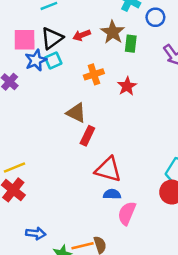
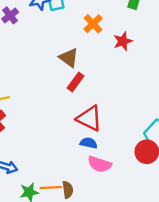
orange cross: (94, 74) -> (93, 24), turned -36
pink semicircle: (127, 213) -> (99, 164), turned -105

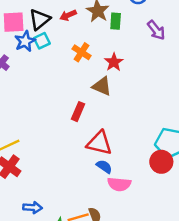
brown triangle: (69, 58) -> (102, 86), moved
blue semicircle: (89, 143) -> (104, 167), turned 35

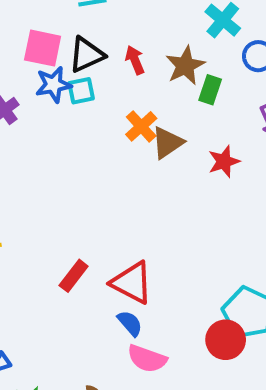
red arrow: (68, 15) -> (135, 60), turned 77
red star: (114, 62) -> (224, 161), moved
brown triangle: (102, 86) -> (167, 143), moved, turned 48
red rectangle: (78, 112) -> (74, 276), moved

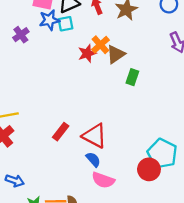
green rectangle: (210, 90) -> (132, 77), moved
red star: (224, 161) -> (87, 53), moved

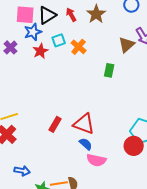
cyan square: (66, 24) -> (59, 40), moved
red star: (87, 53) -> (40, 51), moved
brown triangle: (116, 54) -> (127, 45), moved

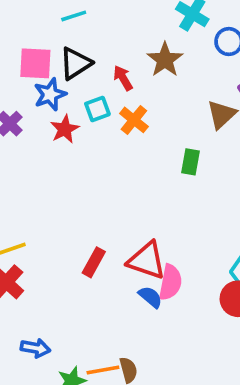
red arrow: (71, 15) -> (123, 78), moved
pink semicircle: (96, 160) -> (170, 282), moved, turned -90

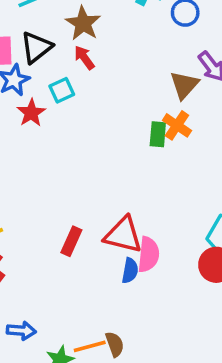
brown star: (165, 60) -> (83, 23), moved
orange cross: (134, 120) -> (177, 125), moved
blue semicircle: (150, 297) -> (130, 271), turned 65

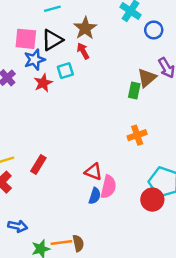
orange cross: (177, 125) -> (137, 135), moved, turned 30
green rectangle: (158, 134) -> (134, 90), moved
red triangle: (123, 235) -> (93, 172), size x0.7
red rectangle: (71, 241) -> (38, 165), moved

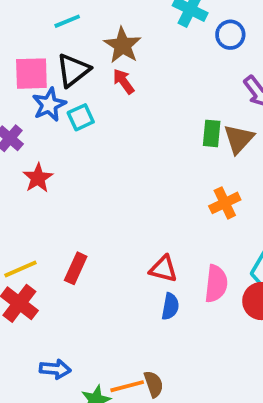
cyan square: (65, 71) -> (81, 117), moved
brown triangle: (147, 78) -> (239, 139), moved
red star: (43, 83) -> (38, 178), moved
pink semicircle: (108, 187) -> (216, 284), moved

